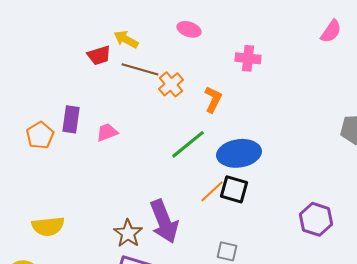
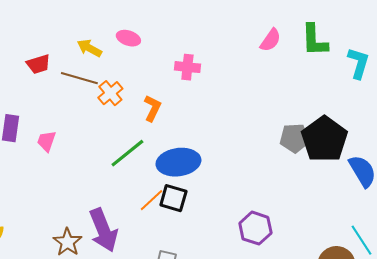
yellow arrow: (126, 39) -> (89, 48), moved
pink trapezoid: (107, 132) -> (46, 141), turned -50

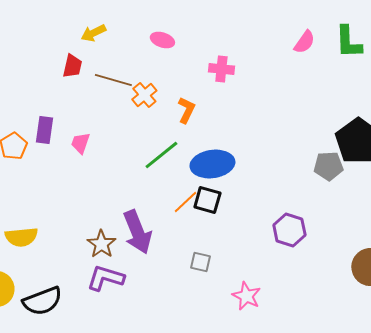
yellow arrow: (89, 48) -> (93, 33), moved, turned -55
red trapezoid: (38, 64) -> (72, 66), turned -60
gray pentagon: (294, 138) -> (328, 166), moved

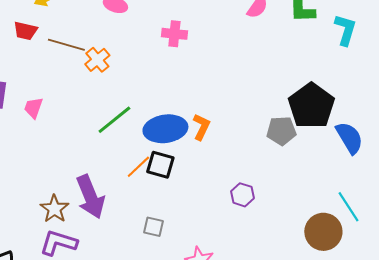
red trapezoid: (72, 66) -> (25, 31), turned 90
orange L-shape: (186, 110) -> (201, 127), moved
purple hexagon: (289, 230) -> (242, 195), size x0.7

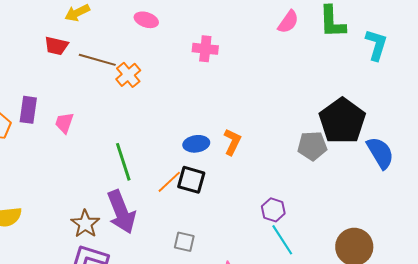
green line: (114, 120) -> (123, 162), moved, turned -69
blue ellipse: (165, 129) -> (196, 144), size x0.6
cyan line: (348, 207) -> (282, 240), moved

